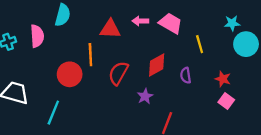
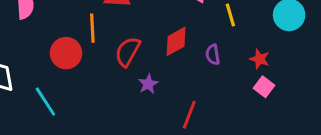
purple star: (145, 96) -> (148, 84), moved
cyan line: (53, 113) -> (45, 102), turned -55

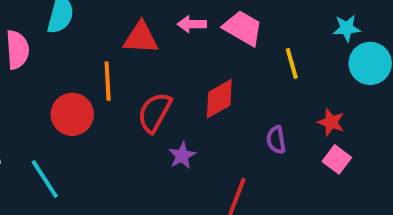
purple semicircle: (213, 55) -> (276, 140), moved

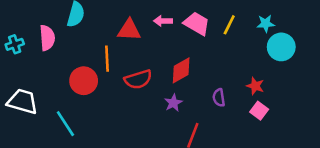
yellow line: (292, 63) -> (229, 25), moved, turned 42
red semicircle: (155, 112) -> (138, 79), turned -136
purple star: (182, 156) -> (173, 103), moved

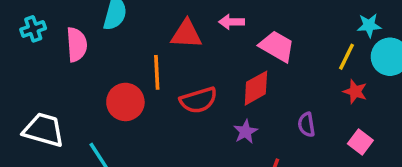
pink trapezoid: (197, 24) -> (277, 46), moved
yellow line: (229, 25) -> (346, 57), moved
cyan cross: (15, 44) -> (33, 29), moved
red star: (255, 86) -> (355, 92), moved

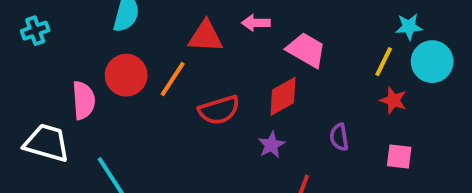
pink semicircle: (77, 45) -> (84, 100), moved
orange line: (157, 72) -> (173, 79), turned 36
red circle: (125, 102) -> (126, 75), moved
pink square: (360, 142) -> (399, 156), turned -30

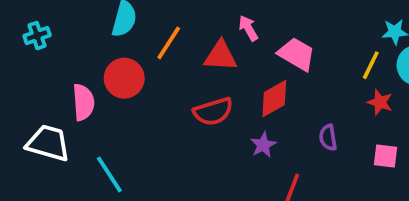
pink arrow: (256, 23) -> (248, 28), turned 60
red triangle: (206, 36) -> (221, 56), moved
orange line: (173, 79) -> (169, 43), moved

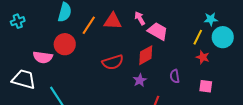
pink arrow: (248, 28) -> (140, 18), moved
red triangle: (221, 56) -> (113, 21), moved
pink semicircle: (83, 102) -> (43, 57), turned 102

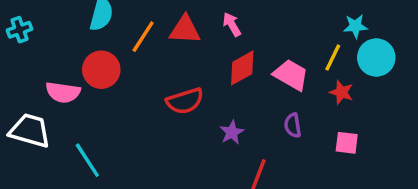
pink trapezoid: (158, 31) -> (291, 75), moved
red diamond: (146, 55) -> (242, 68), moved

